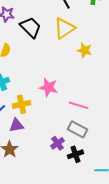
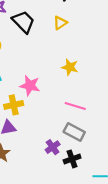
yellow triangle: (64, 28) -> (60, 23), size x0.6
yellow star: (84, 50) -> (70, 67), moved
pink star: (48, 87) -> (30, 86), moved

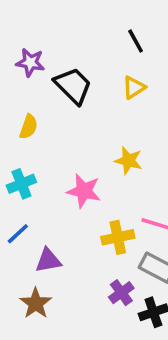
yellow star: (70, 67) -> (128, 161), moved
yellow cross: (14, 105) -> (118, 237), moved

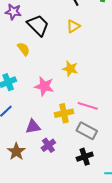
yellow semicircle: (29, 127) -> (24, 49), moved, turned -56
purple triangle: (48, 260) -> (33, 127), moved
purple cross: (121, 293) -> (48, 145), moved

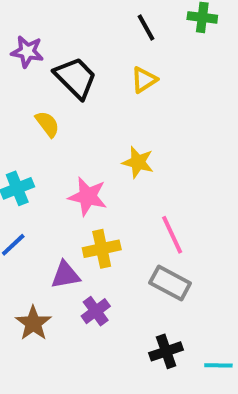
pink line: (88, 106) -> (172, 235), turned 48
yellow cross: (64, 113) -> (102, 249), moved
black cross: (85, 157) -> (166, 351), moved

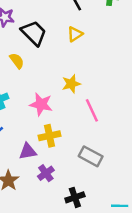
yellow star: (138, 162) -> (71, 84), turned -30
pink line: (172, 235) -> (92, 110), moved
black cross: (166, 351) -> (75, 197), moved

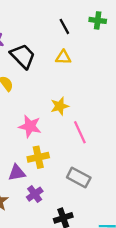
yellow triangle: (75, 34) -> (63, 57), turned 35

